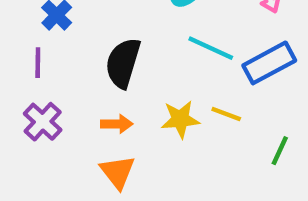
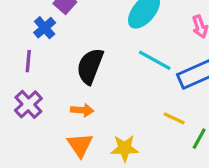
yellow line: (226, 114) -> (174, 118), moved
yellow star: (180, 119) -> (125, 148), moved

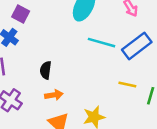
black semicircle: (90, 66) -> (46, 70), moved, size x0.6

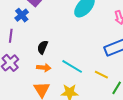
cyan line: (101, 43) -> (72, 66), moved

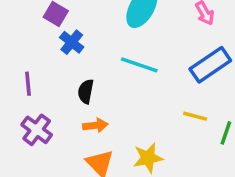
blue cross: (22, 15) -> (72, 42), moved
cyan line: (72, 66) -> (139, 65), moved

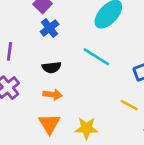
black semicircle: (86, 91) -> (51, 67), turned -120

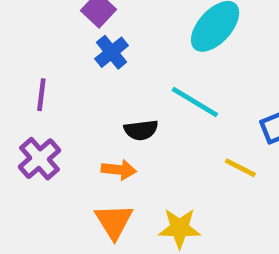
black semicircle: (51, 67) -> (141, 130), moved
yellow line: (129, 105) -> (240, 168), moved

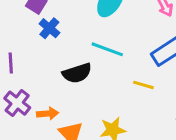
black semicircle: (141, 130) -> (77, 73), size x1.4
orange arrow: (119, 170) -> (48, 114), moved

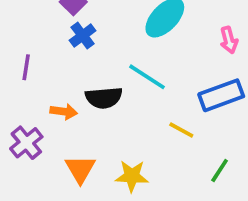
purple cross: (17, 103) -> (26, 143), moved
orange arrow: (48, 114) -> (64, 111), moved

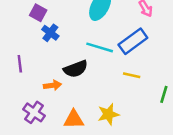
blue rectangle: (221, 95) -> (133, 41), moved
orange triangle: (80, 169) -> (74, 119), turned -45

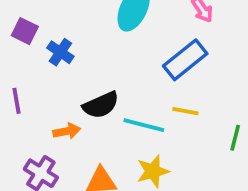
purple square: (38, 13) -> (25, 31), moved
cyan line: (100, 47) -> (144, 125), moved

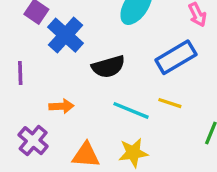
blue cross: (60, 52) -> (65, 35), size x1.5
black semicircle: (101, 105) -> (108, 67), moved

